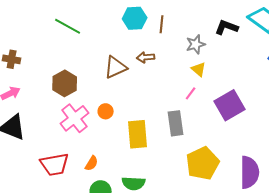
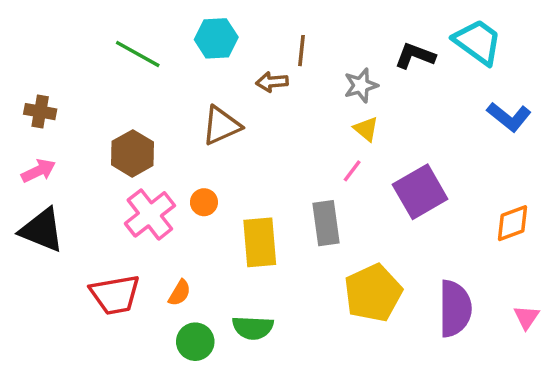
cyan hexagon: (135, 18) -> (216, 38), moved
brown arrow: (146, 57) -> (272, 82), moved

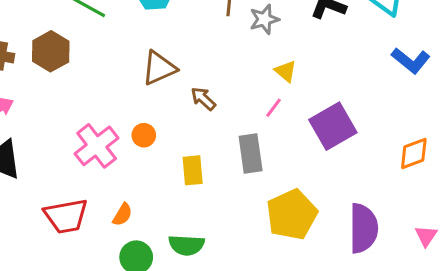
brown arrow: (272, 82) -> (203, 99), moved, turned 48
gray star: (361, 85) -> (264, 19), moved
brown hexagon: (132, 153) -> (51, 51), moved
yellow rectangle: (260, 242) -> (193, 170), size x0.7

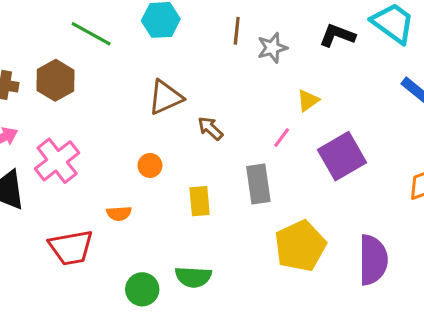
yellow triangle: (286, 71) -> (308, 100), moved, turned 45
pink cross: (97, 146) -> (57, 161), moved
orange semicircle: (122, 215) -> (119, 213), moved, turned 55

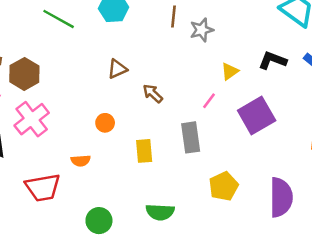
black L-shape: (337, 35) -> (273, 60), moved
brown hexagon: (56, 80) -> (24, 74), moved
brown triangle: (165, 97) -> (117, 69), size x0.7
yellow pentagon: (300, 246) -> (224, 186), size x0.7
green semicircle: (193, 277) -> (160, 212), moved

